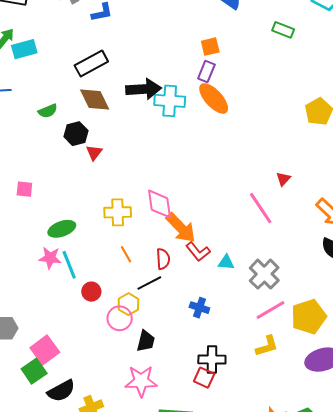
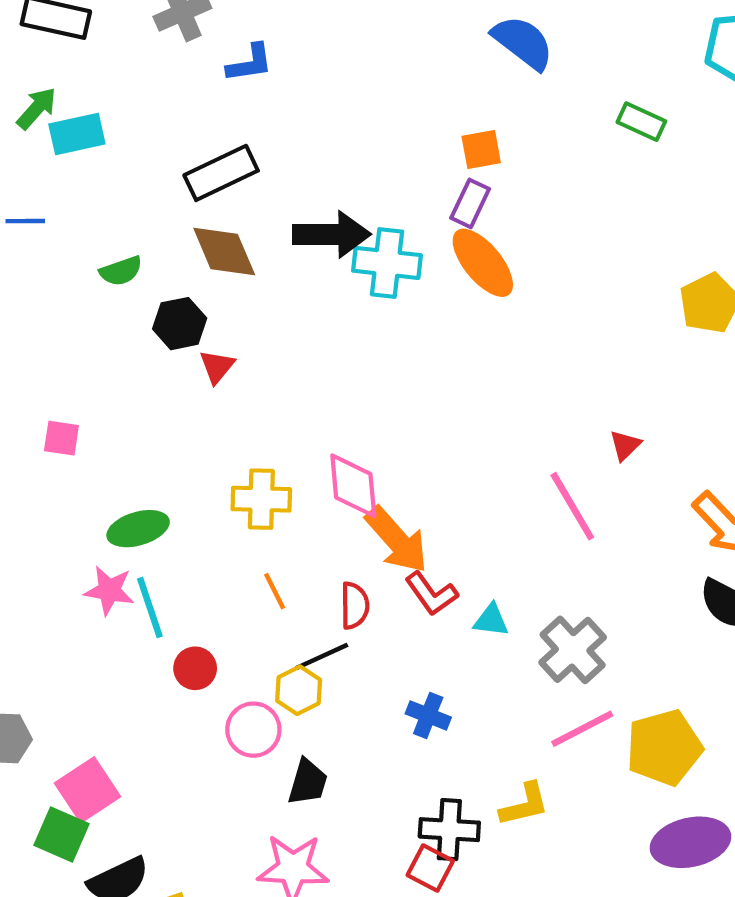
yellow hexagon: (128, 304) -> (299, 690), moved
yellow L-shape: (267, 346) -> (524, 805), moved
green square: (34, 371) -> (62, 834), turned -35

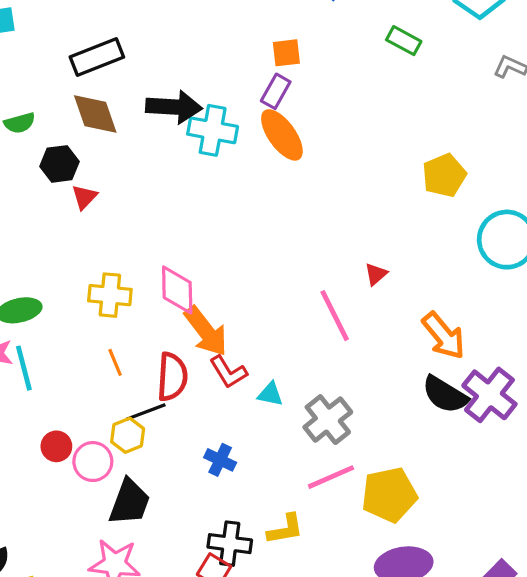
red semicircle: (355, 606) -> (172, 377), size x1.4
red circle: (195, 668) -> (56, 446), moved
black trapezoid: (308, 782) -> (130, 502), size x1.4

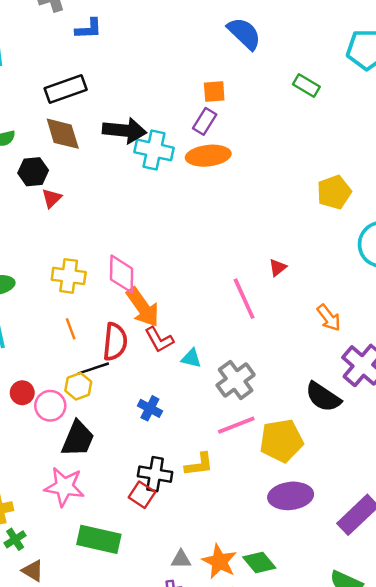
orange ellipse: (282, 135) -> (208, 156), turned -63
orange arrow: (444, 336) -> (329, 318), size x0.7
black semicircle: (445, 395) -> (323, 397), moved

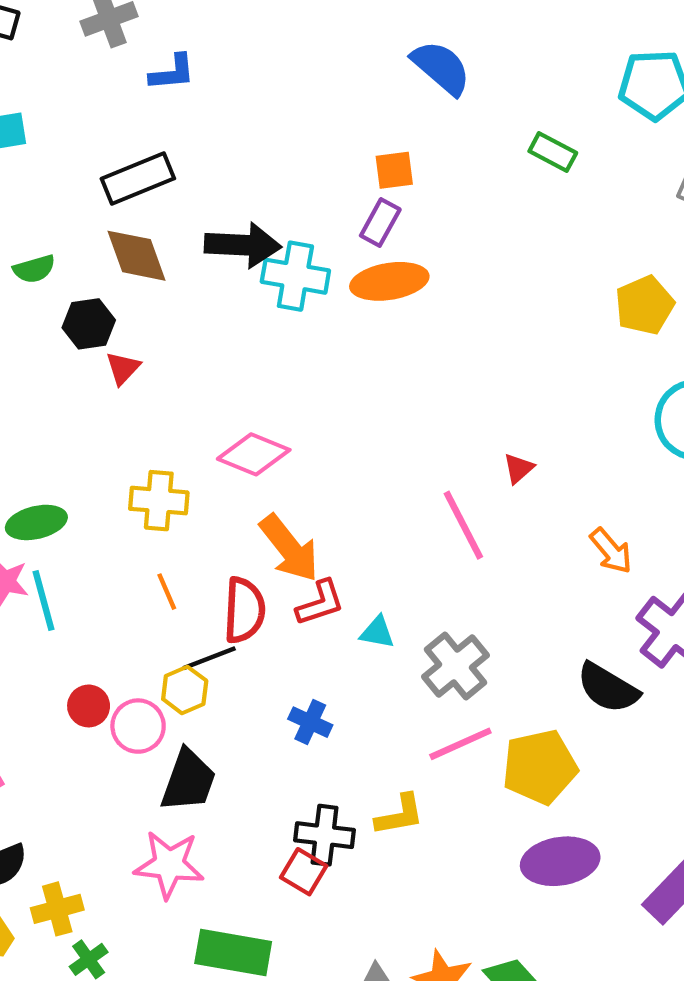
yellow pentagon: (334, 192) -> (645, 305), moved
pink diamond: (122, 274) -> (254, 454), moved, turned -66
red L-shape: (159, 340) -> (320, 603), turned -76

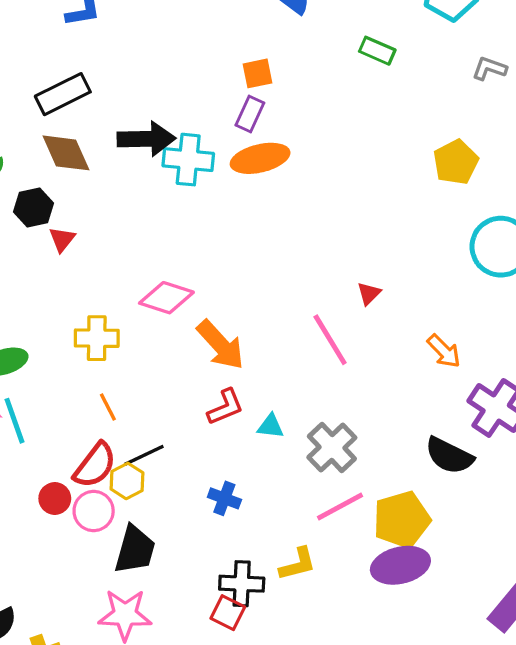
orange arrow: (289, 548) -> (221, 345), moved
red semicircle: (244, 610) -> (95, 465), moved, turned 39
purple ellipse: (560, 861) -> (400, 565), moved

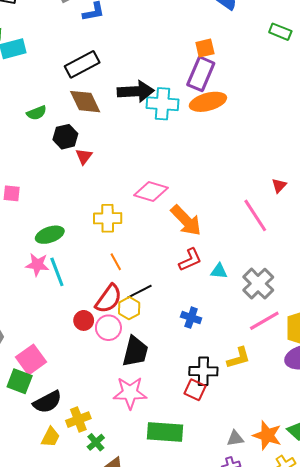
purple rectangle: (250, 114) -> (201, 74), size x1.5

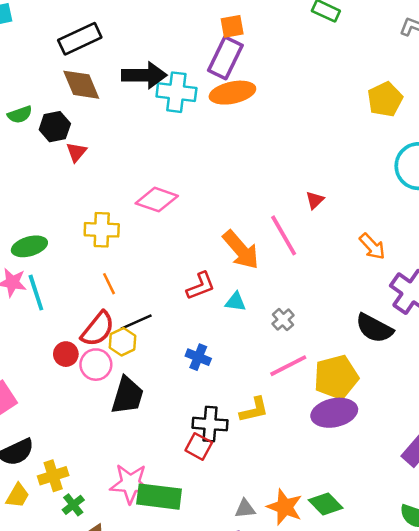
green semicircle: (37, 113) -> (20, 115), moved
orange arrow: (186, 220) -> (241, 250), moved
gray cross: (258, 284) -> (283, 320), size x0.6
pink star: (130, 393) -> (130, 484), moved

